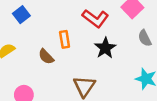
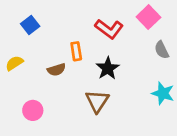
black star: (105, 48) -> (108, 68), moved
brown semicircle: (46, 57) -> (56, 70), turned -63

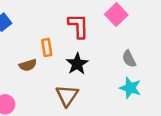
red L-shape: (109, 29) -> (78, 26), turned -128
gray semicircle: (162, 50) -> (129, 59), moved

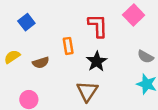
gray semicircle: (129, 59) -> (145, 57), turned -35
brown semicircle: (28, 65) -> (41, 63), moved

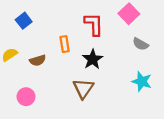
gray semicircle: (145, 57) -> (141, 44), moved

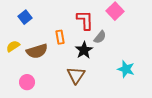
gray semicircle: (141, 44) -> (100, 37), moved, turned -80
brown semicircle: (38, 60) -> (37, 51), size x1.5

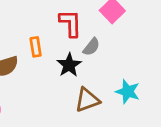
brown triangle: (76, 75) -> (87, 100), moved, turned 36

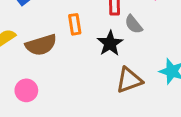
gray semicircle: (91, 47) -> (134, 24), turned 102

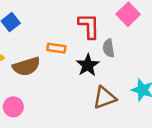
orange rectangle: (75, 24) -> (56, 48), turned -72
gray semicircle: (134, 24) -> (109, 48), turned 30

